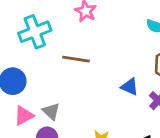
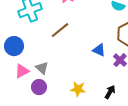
brown line: (76, 59) -> (60, 30), turned -48

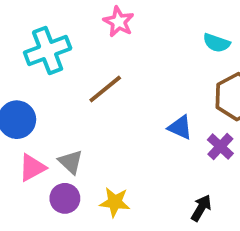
yellow star: (78, 89) -> (115, 202), moved

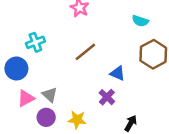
cyan cross: (48, 51) -> (35, 42), moved, size x0.7
brown line: (105, 89) -> (85, 52), moved
purple cross: (220, 147) -> (107, 97), moved

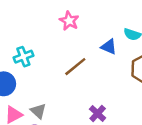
blue triangle: (118, 73) -> (109, 47), moved

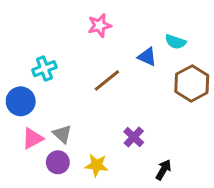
pink star: (69, 21) -> (100, 25), turned 30

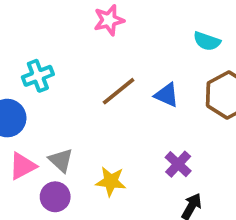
blue triangle: (147, 57) -> (167, 95), moved
purple cross: (134, 137) -> (178, 164), moved
yellow star: (97, 165) -> (111, 181), moved

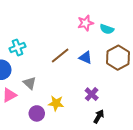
pink star: (109, 20) -> (86, 23), moved
gray triangle: (61, 160) -> (30, 83), moved
purple circle: (55, 197) -> (37, 113), moved

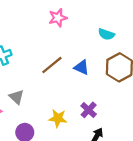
pink star: (86, 23) -> (58, 18), moved
yellow star: (56, 103) -> (58, 118), moved

